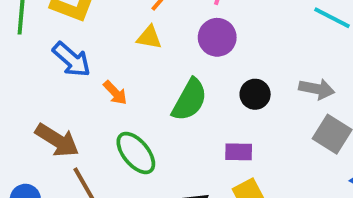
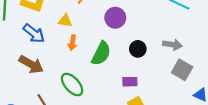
yellow triangle: (149, 37) -> (65, 21), moved
orange arrow: (115, 93) -> (72, 43), moved, turned 56
brown arrow: (57, 140) -> (31, 64), moved

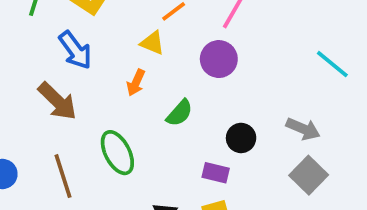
yellow triangle: (65, 21) -> (152, 43), moved
black circle: (138, 49) -> (241, 138), moved
green semicircle: (101, 53) -> (180, 113), size x0.7

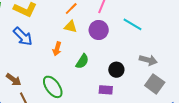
yellow triangle: (152, 43) -> (71, 27), moved
cyan line: (332, 64) -> (133, 24), moved
brown arrow: (57, 101) -> (14, 80), moved, size x0.7

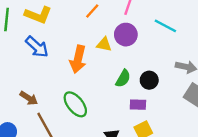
yellow triangle: (71, 27) -> (104, 44), moved
orange arrow: (57, 49) -> (78, 59), size x1.6
green semicircle: (82, 61) -> (123, 78), moved

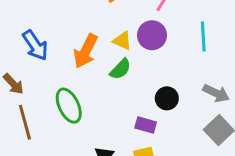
cyan line: (165, 26) -> (203, 37), turned 45
blue arrow: (37, 47) -> (35, 45), moved
green semicircle: (123, 78) -> (120, 69), moved

